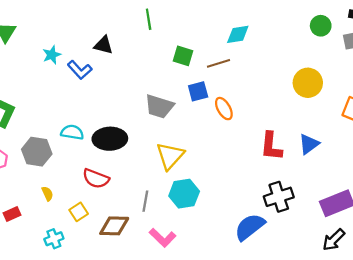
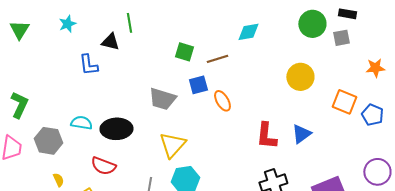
green line: (149, 19) -> (129, 23), moved
green circle: (321, 26) -> (312, 24), size x1.4
cyan diamond: (238, 34) -> (248, 32), moved
cyan star: (52, 55) -> (67, 24), moved
blue L-shape: (80, 70) -> (88, 65), turned 35

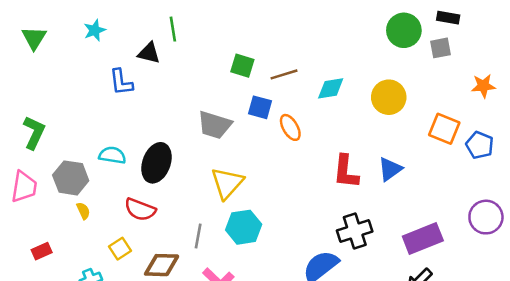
cyan diamond: (248, 32) -> (331, 88), moved
blue square: (198, 85) -> (260, 107), turned 30
black ellipse: (116, 129) -> (157, 163), turned -68
yellow semicircle: (58, 180) -> (83, 211), moved

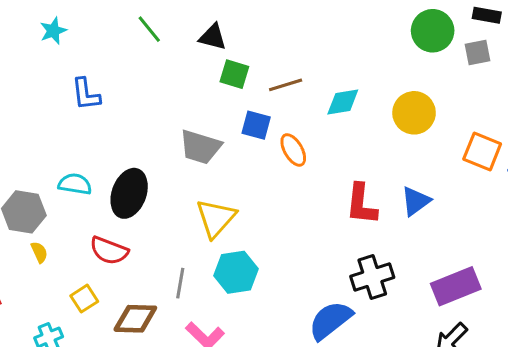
green line: (173, 29) -> (149, 29), turned -30
black triangle: (149, 53) -> (213, 37), moved

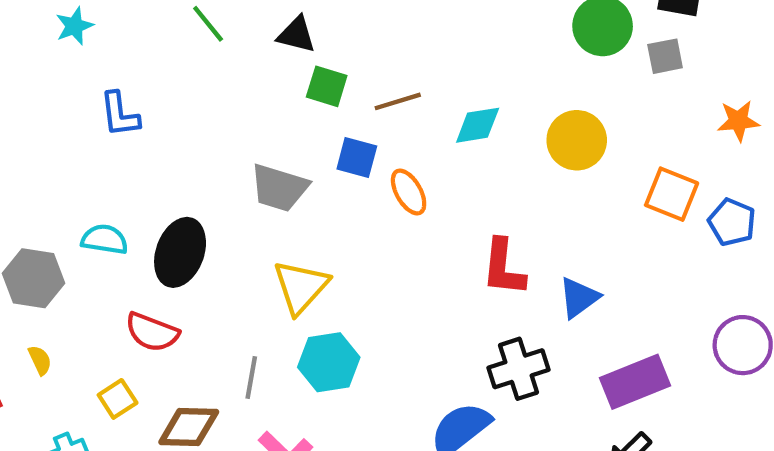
blue triangle: (416, 201) -> (579, 298), moved
yellow semicircle: (39, 252) -> (40, 360), moved

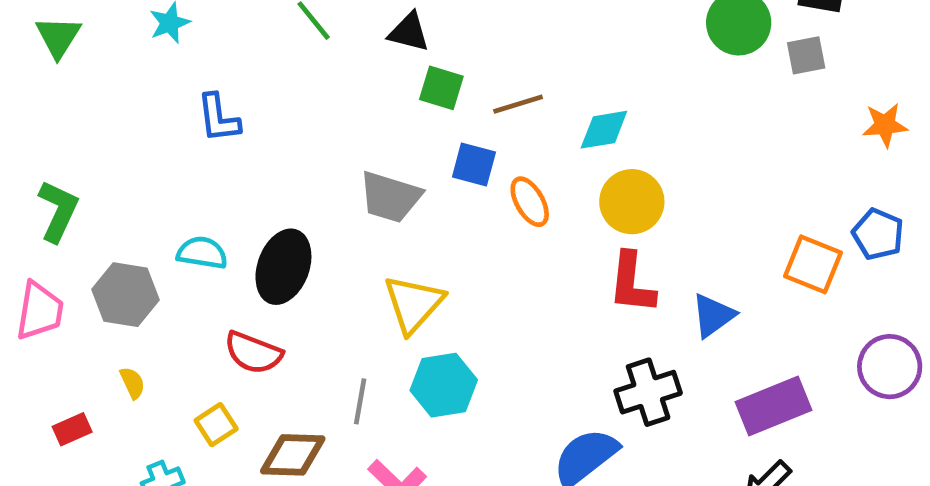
yellow circle: (577, 140) -> (632, 202), moved
orange square: (672, 194) -> (813, 264), moved

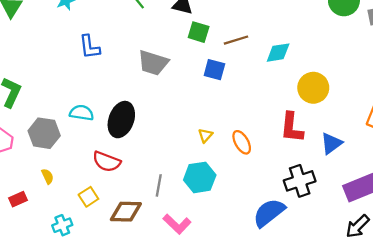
gray trapezoid: (390, 197) -> (153, 63), moved
orange ellipse: (530, 202) -> (242, 142), moved
yellow circle: (632, 202) -> (313, 88), moved
yellow triangle: (414, 304) -> (205, 135), moved, size x0.5

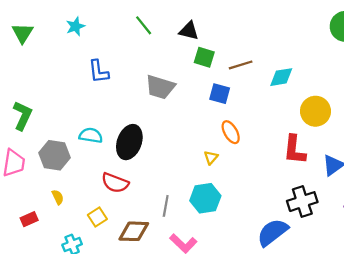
orange ellipse: (242, 142) -> (231, 132), moved

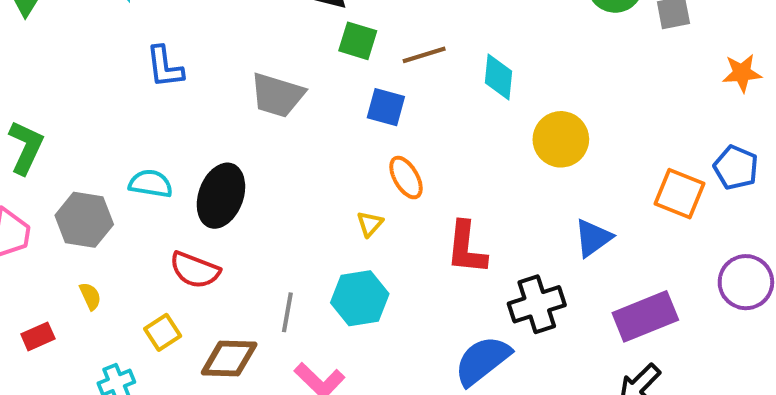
cyan diamond: (281, 77) -> (499, 77), turned -75
red L-shape: (295, 150) -> (466, 248), moved

